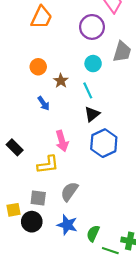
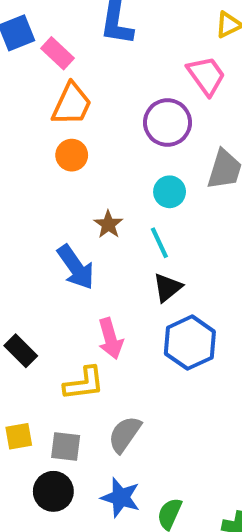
orange circle: (38, 67) -> (72, 155), moved
blue arrow: (44, 103) -> (76, 267), size x1.6
yellow square: (13, 210) -> (19, 436), moved

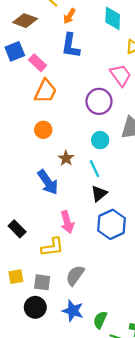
orange circle: (72, 155) -> (43, 130), moved

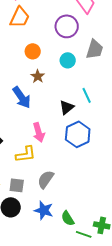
orange circle: (43, 130) -> (33, 51), moved
cyan line: (94, 169) -> (87, 95), moved
green semicircle: (100, 320) -> (68, 218), turned -56

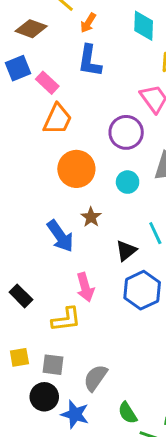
orange circle: (33, 51) -> (76, 169), size x1.6
brown star: (38, 76) -> (91, 217), moved
gray semicircle: (46, 179) -> (95, 378), moved
blue star: (44, 210) -> (75, 414), moved

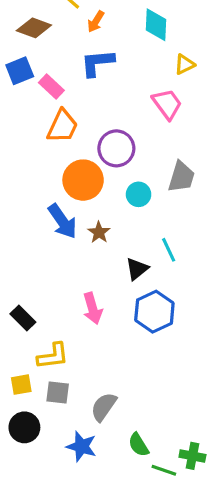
blue L-shape: (90, 61) -> (97, 63), turned 76
purple circle: (126, 132) -> (116, 148), moved
blue arrow: (60, 236) -> (62, 221), moved
yellow L-shape: (66, 319) -> (53, 356), moved
black circle: (44, 397) -> (24, 427), moved

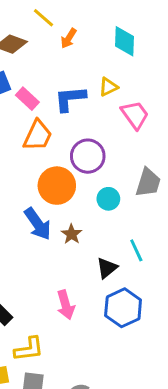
blue L-shape: (97, 63) -> (70, 99), moved
yellow triangle: (185, 64) -> (108, 87), moved

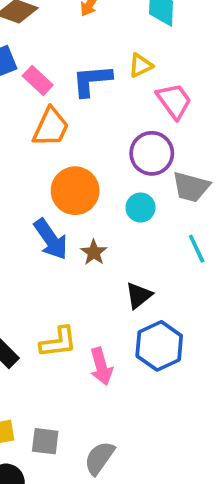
purple circle: (88, 156) -> (152, 153), moved
gray trapezoid: (148, 183) -> (191, 187), turned 88
cyan line: (136, 250) -> (197, 249), moved
pink arrow: (66, 305) -> (101, 366), moved
yellow L-shape: (29, 349) -> (58, 342), moved

